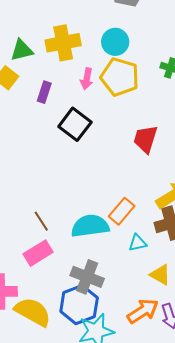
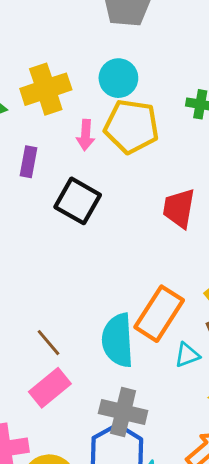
orange rectangle: (122, 211) -> (159, 314), size x1.4
cyan semicircle: (90, 226) -> (118, 340), turned -78

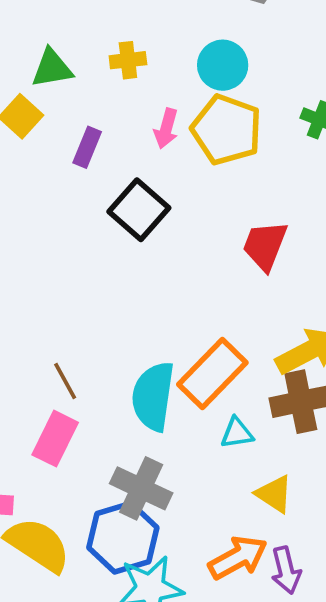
yellow cross: (46, 89) -> (128, 60), size x0.6
pink rectangle: (50, 388) -> (55, 439), turned -36

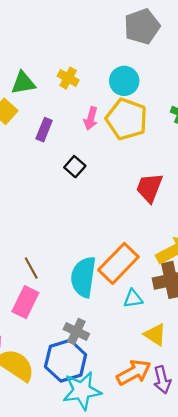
yellow cross: (128, 60) -> (68, 78), turned 36
black square: (139, 210) -> (75, 167), size x0.6
gray cross: (141, 488) -> (76, 331), size x0.7

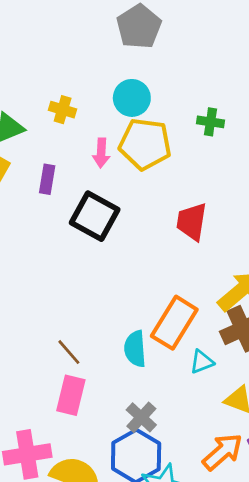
black square: (75, 167) -> (95, 216), size x1.8
cyan semicircle: (83, 277) -> (135, 349), size x0.7
gray cross: (76, 331) -> (141, 417), turned 30

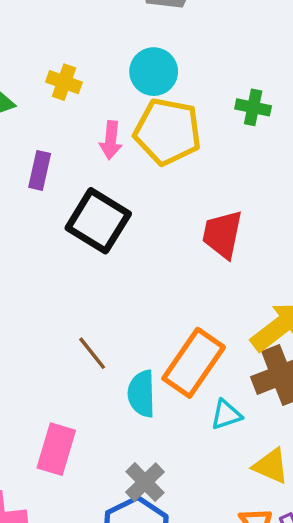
brown line: (69, 352) -> (92, 353), moved

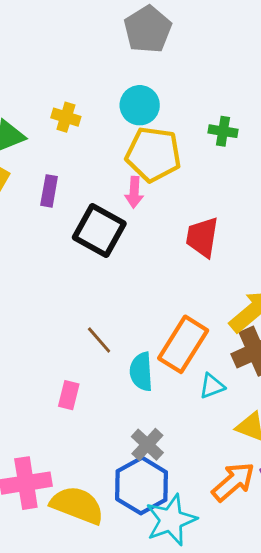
pink arrow: (111, 140) -> (134, 192), moved
pink rectangle: (56, 449) -> (69, 395), moved, size x0.7

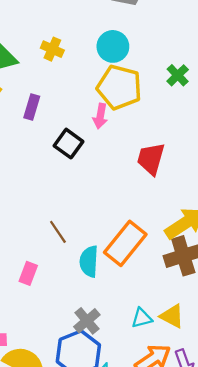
green cross: (223, 131) -> (178, 75), turned 30
black square: (99, 230) -> (68, 144), size x0.7
cyan triangle: (212, 386) -> (142, 318), moved

